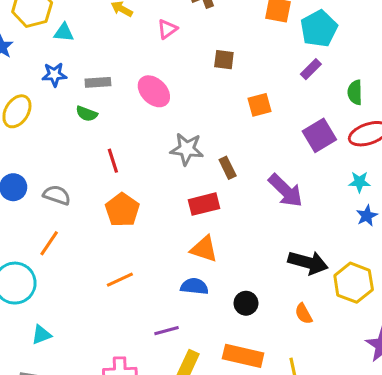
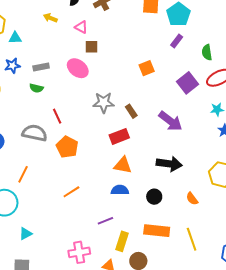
pink triangle: (167, 29) -> (81, 27), turned -48
brown square: (224, 60) -> (91, 47), moved
gray semicircle: (57, 195) -> (35, 133), moved, size x1.4
black arrow: (308, 263) -> (169, 164), moved

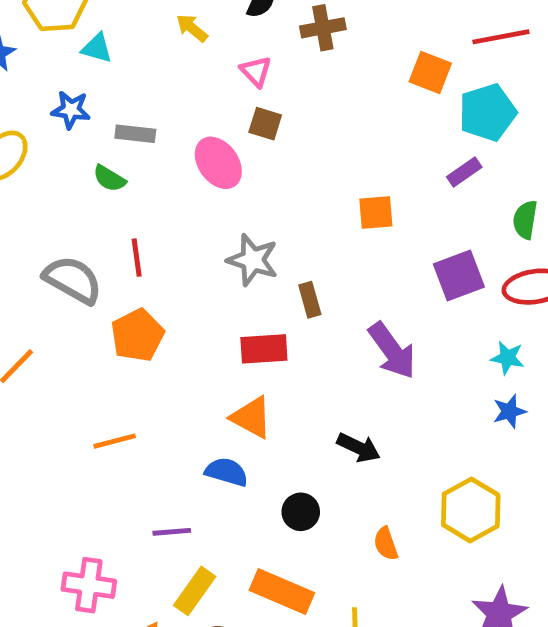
black arrow: (169, 164) -> (359, 448), size x0.7

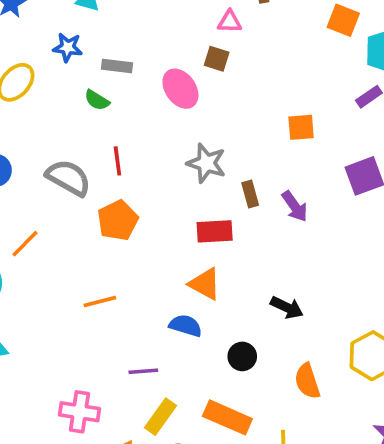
pink triangle: (256, 71) -> (230, 22), moved, turned -45
purple arrow: (392, 351) -> (295, 206), moved, size x0.7
orange semicircle: (386, 544) -> (307, 381), size x1.4

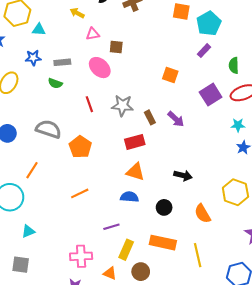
pink triangle: (230, 22) -> (93, 34), moved
orange square: (301, 127) -> (170, 75), turned 35
red line: (117, 161) -> (89, 104), moved

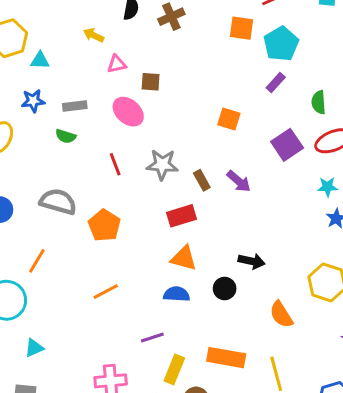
black circle: (164, 207) -> (225, 289), moved

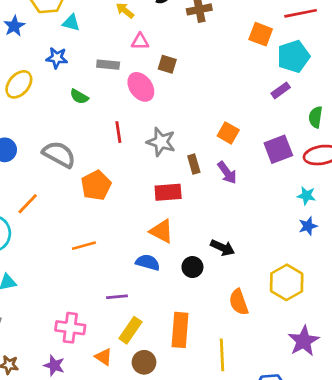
gray rectangle: (75, 106) -> (108, 65), moved
orange square: (229, 119) -> (228, 133), moved
orange rectangle: (226, 358) -> (180, 330), turned 72

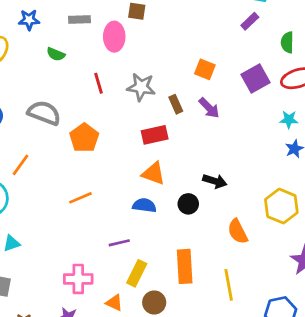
pink ellipse: (141, 87) -> (114, 37), turned 44

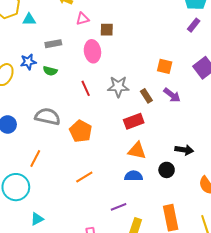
blue star: (29, 20) -> (28, 62), moved
gray rectangle: (80, 20) -> (53, 44), moved

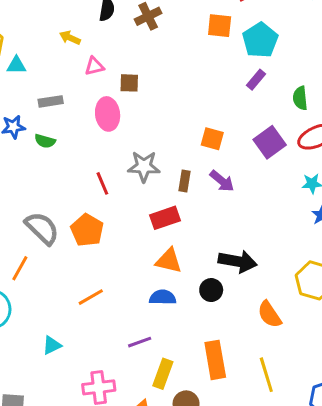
red line: (86, 88) -> (102, 183), moved
brown rectangle: (146, 96) -> (185, 181), turned 40
gray semicircle: (48, 117) -> (42, 228), moved, turned 30
black arrow: (184, 150) -> (238, 261), size x1.4
cyan triangle: (37, 219) -> (52, 345), moved

